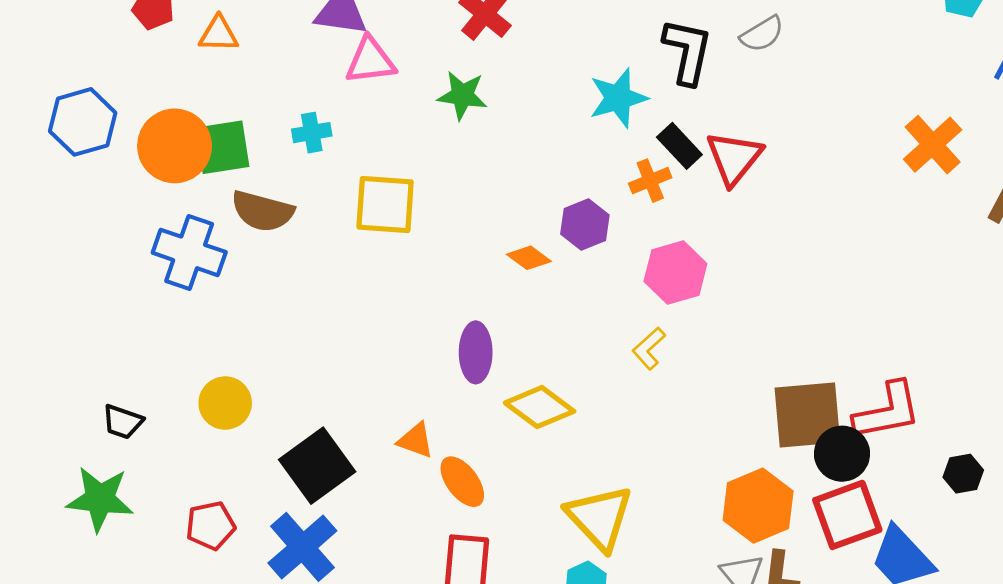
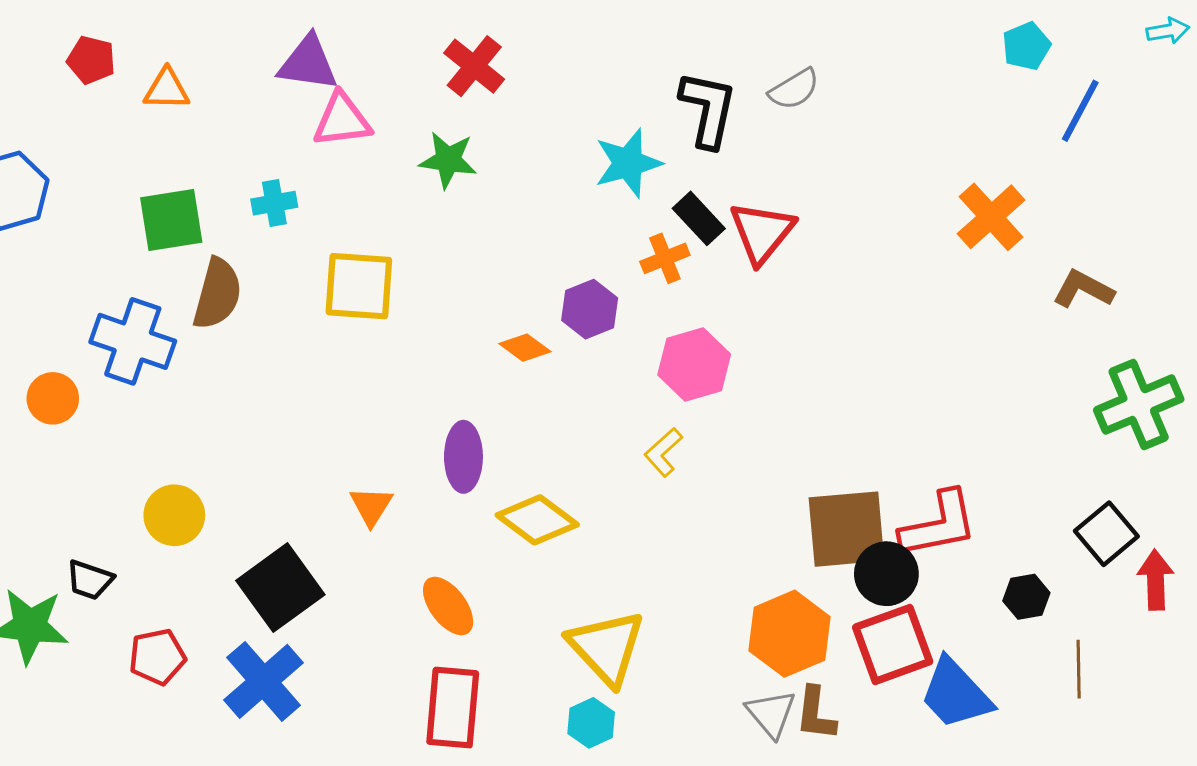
orange circle: (175, 146) -> (53, 398), moved, size x0.6
brown semicircle: (262, 211) -> (217, 294), turned -90
black trapezoid: (123, 422) -> (90, 580), moved
orange triangle: (416, 440) -> (371, 506), moved, turned 42

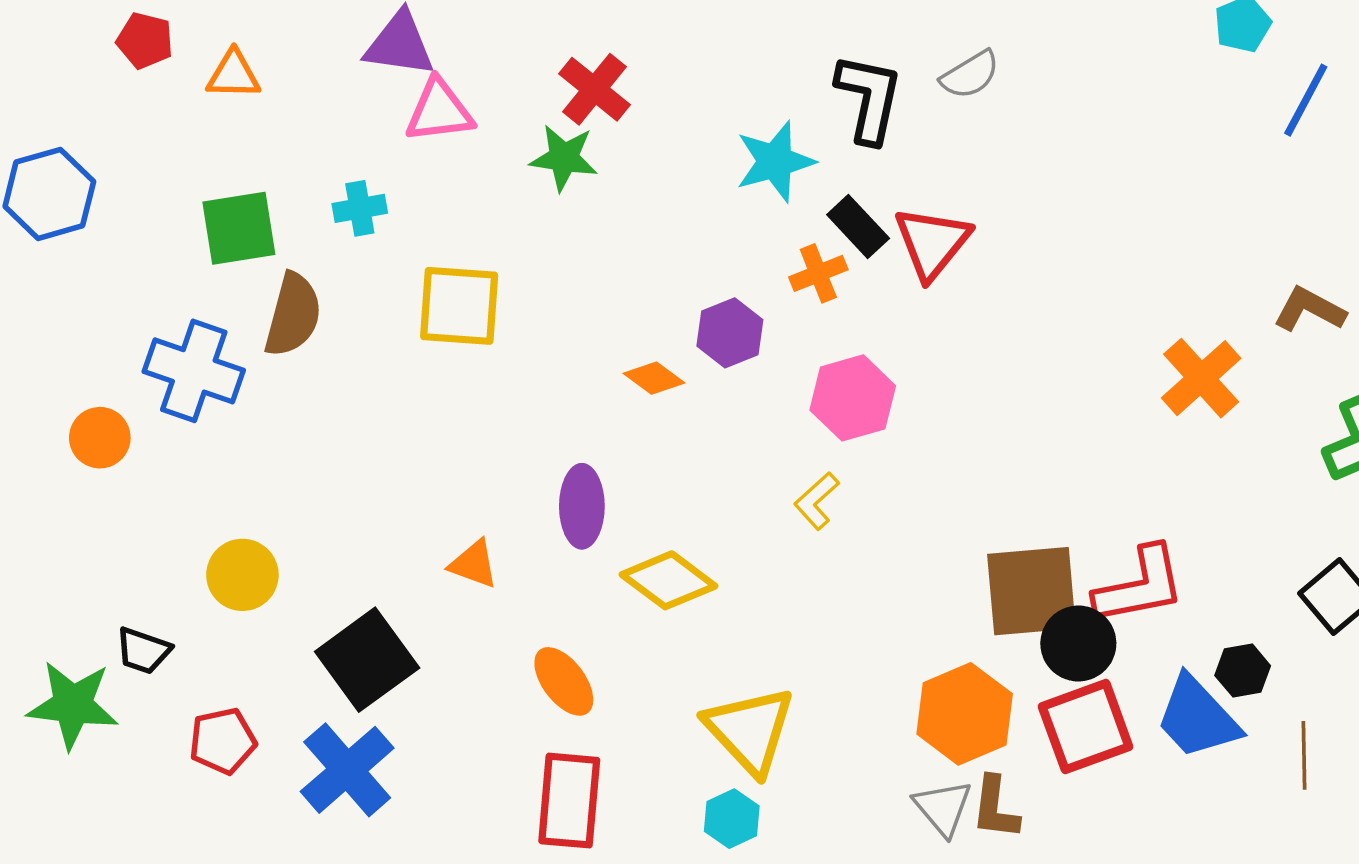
red cross: (474, 66) -> (595, 89), moved
orange cross: (991, 217) -> (1201, 378), moved
orange triangle: (371, 506) -> (474, 564), turned -42
blue trapezoid: (956, 694) -> (1198, 718), moved

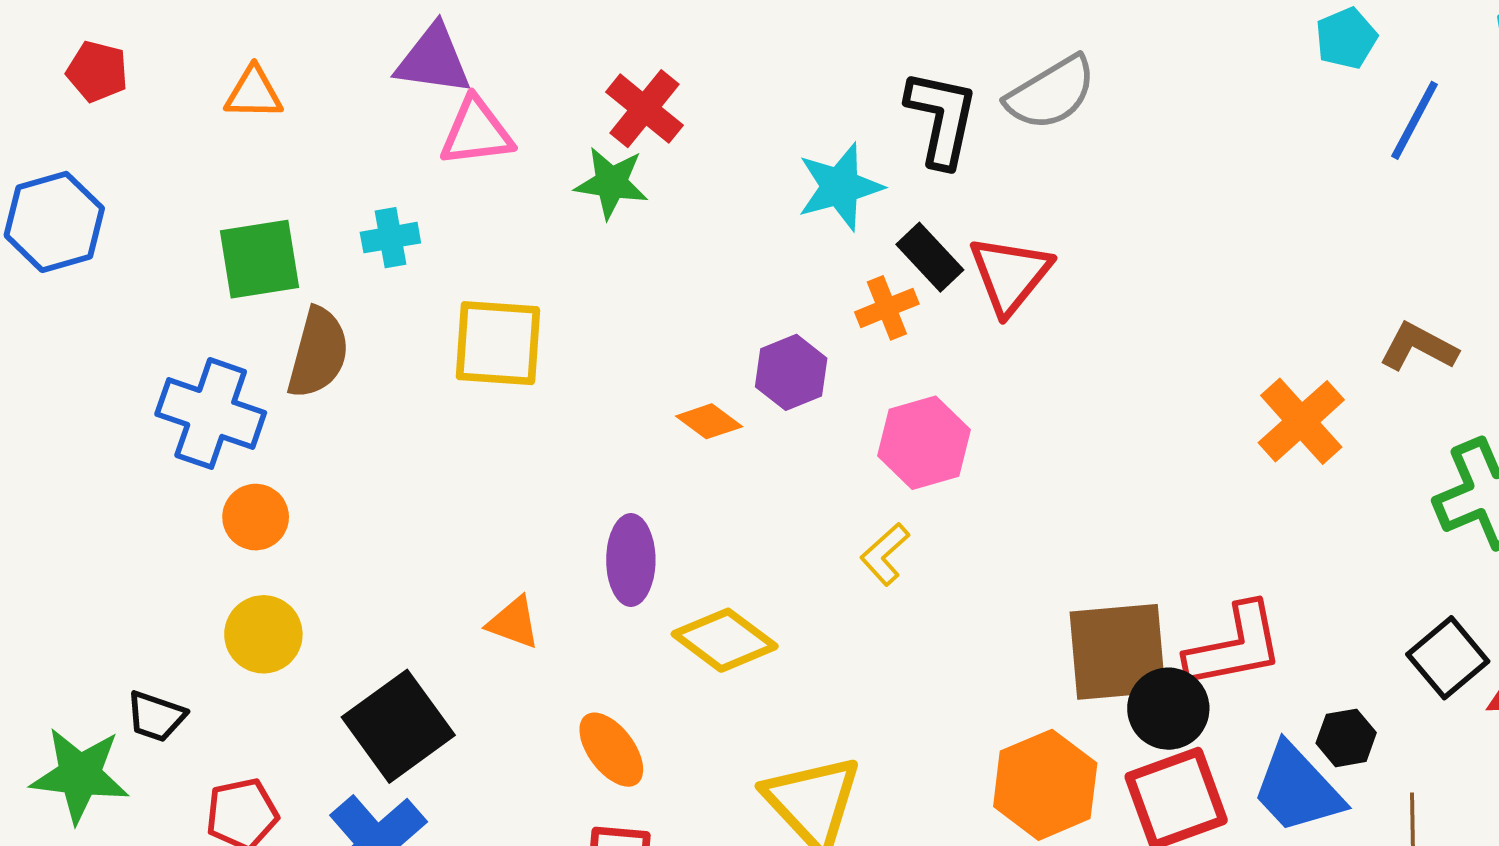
red pentagon: (145, 40) -> (97, 71), moved
gray semicircle: (970, 75) -> (1051, 93), size x1.4
orange circle: (100, 438) -> (256, 517), moved

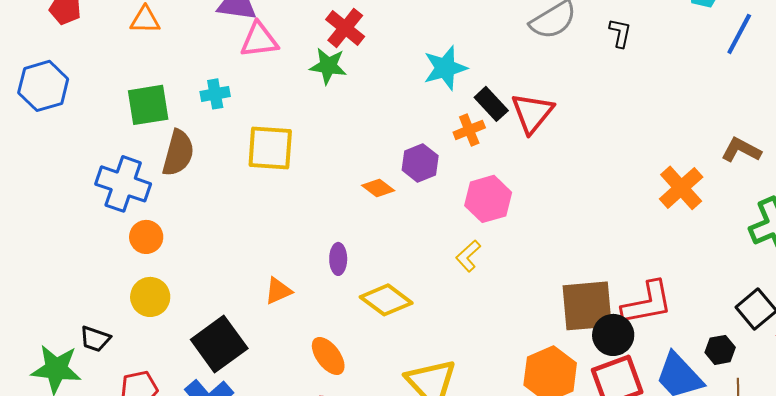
black L-shape: (942, 118) -> (620, 33), moved, size x0.6
purple ellipse: (631, 560) -> (338, 259), size x0.7
orange triangle: (514, 623) -> (278, 291), turned -44
black hexagon: (1346, 738) -> (720, 350), moved

